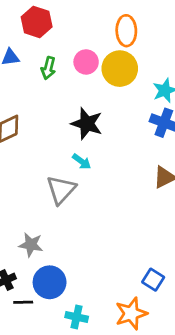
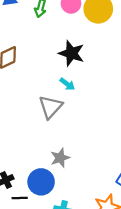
gray star: (31, 245) -> (60, 158), moved, turned -30

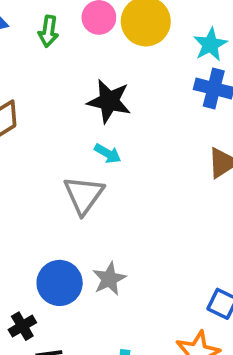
blue circle: (41, 182) -> (60, 283), moved

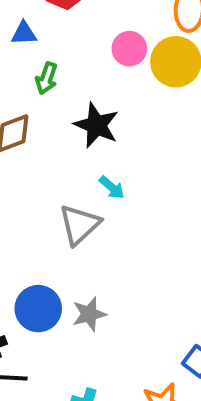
green arrow: (48, 31) -> (46, 78), moved
black star: (109, 101) -> (96, 125), moved

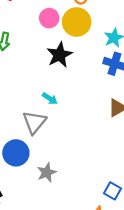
black star: (96, 125) -> (59, 55), moved, turned 30
blue circle: (38, 309) -> (16, 153), moved

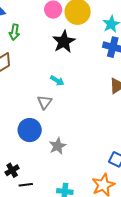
gray triangle: (34, 122) -> (45, 102), size x0.7

